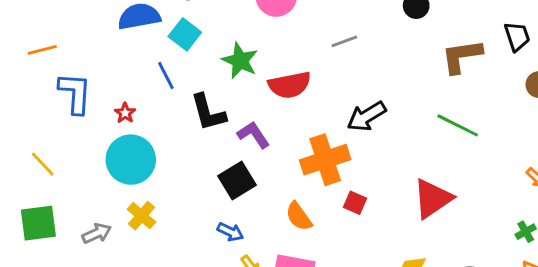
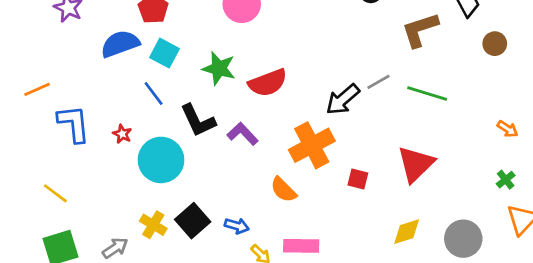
gray line: (344, 41) -> (378, 82), moved
cyan circle: (131, 160) -> (161, 160), moved
black square: (237, 181) -> (193, 221), moved
red square: (355, 203) -> (358, 179), moved
orange semicircle: (299, 216) -> (283, 190), moved

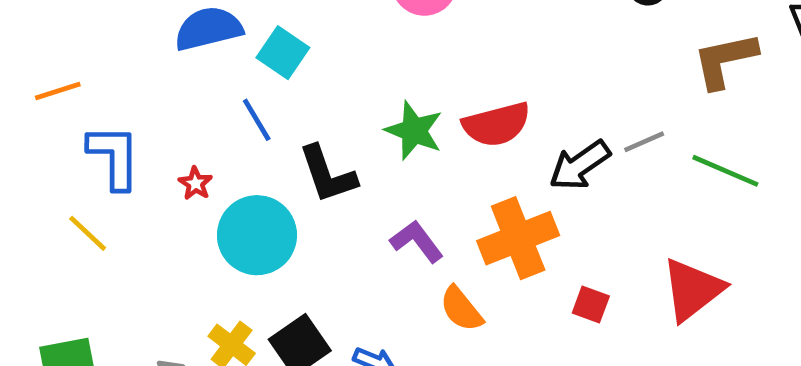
green star: (219, 68) -> (414, 131), moved
red semicircle: (268, 83) -> (497, 124), moved
purple L-shape: (243, 134) -> (417, 241), moved
yellow line: (55, 193) -> (88, 233), moved

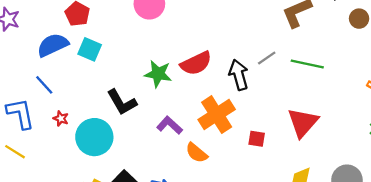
blue line: (257, 120) -> (44, 85), moved
black arrow: (580, 165) -> (239, 75), turned 120

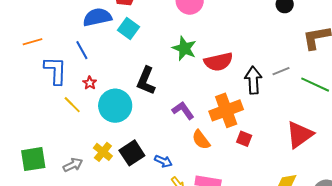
green star: (158, 74) -> (184, 48), moved
black L-shape: (122, 102) -> (146, 81), turned 40
red square: (257, 139) -> (244, 139), moved
yellow line: (15, 152) -> (72, 105), moved

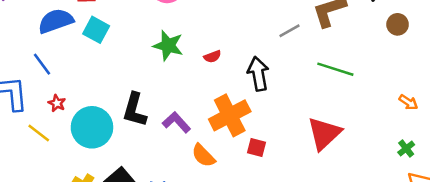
red semicircle: (218, 62) -> (212, 57), size x0.5
gray line: (281, 71) -> (289, 31), moved
black L-shape: (146, 81) -> (135, 110), moved

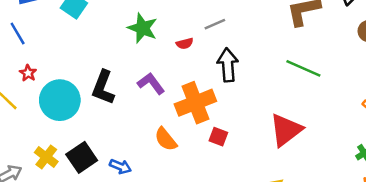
gray line: (289, 31) -> (215, 24), moved
purple L-shape: (176, 122) -> (151, 84), moved

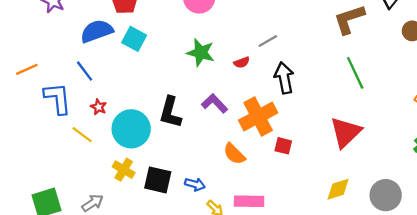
green line: (303, 68) -> (355, 73), turned 48
yellow cross: (46, 157) -> (124, 170), moved
black square: (82, 157) -> (158, 180), turned -36

